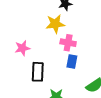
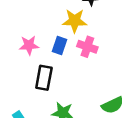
blue rectangle: (72, 61) -> (59, 45), moved

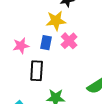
pink cross: (87, 47) -> (69, 41), turned 35

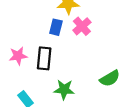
pink star: (21, 46) -> (18, 56), moved

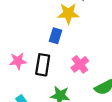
pink cross: (82, 26) -> (80, 64), moved

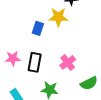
blue rectangle: (56, 36) -> (38, 28), moved

